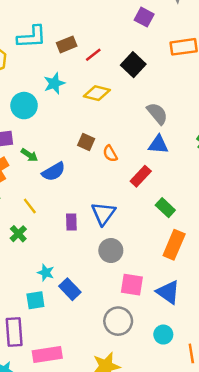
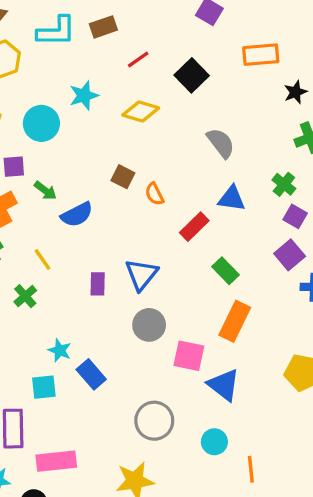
brown rectangle: (67, 44) -> (103, 27), moved
blue triangle: (158, 145) -> (232, 199), moved
pink square: (132, 285) -> (189, 356), moved

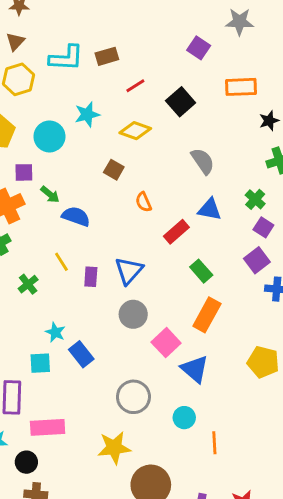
brown square: (123, 177) -> (114, 170), moved
blue semicircle: (77, 215) -> (76, 216), turned -136
yellow line: (43, 259) -> (61, 262), moved
pink square: (189, 356) -> (166, 343), turned 32

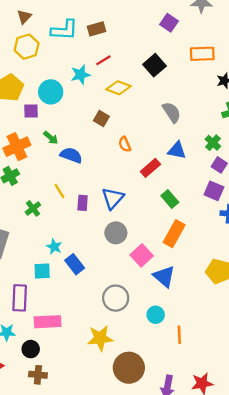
red line: (135, 86) -> (103, 60), moved
purple square: (24, 172) -> (31, 111), moved
purple square: (257, 260) -> (214, 191), turned -30

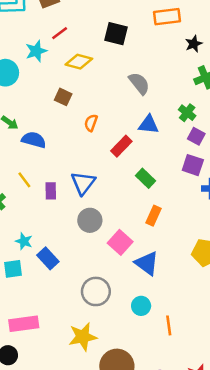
black square: (154, 65) -> (116, 34), turned -30
orange semicircle: (125, 144) -> (91, 123), turned 49
orange rectangle: (174, 234) -> (154, 216), size x0.7

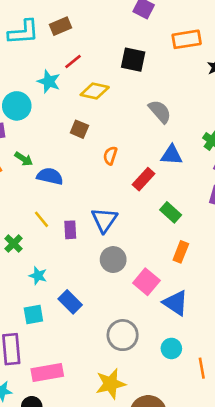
cyan star: (36, 51) -> (49, 81), turned -30
cyan star: (24, 241) -> (38, 276), moved

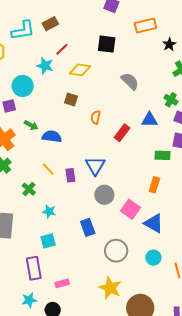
blue triangle: (172, 155) -> (149, 120), moved
green rectangle: (171, 212) -> (162, 155), moved, turned -35
blue rectangle: (70, 302) -> (88, 227), moved, turned 30
pink rectangle: (47, 373) -> (62, 283), size x0.6
yellow star: (111, 384) -> (110, 288), turned -30

